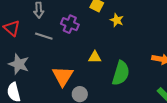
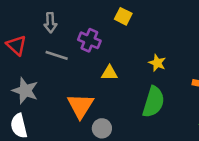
yellow star: (117, 20) -> (157, 63), moved
yellow triangle: (95, 57) -> (109, 73), moved

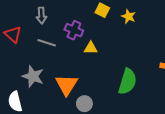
yellow star: (157, 63) -> (129, 16), moved
yellow triangle: (109, 73) -> (91, 48), moved
gray star: (25, 91) -> (33, 76), moved

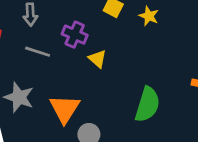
yellow triangle: (91, 48) -> (97, 59), turned 40

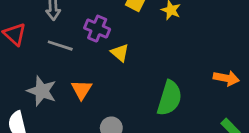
orange triangle: (65, 109) -> (81, 90), moved, size x0.7

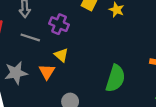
yellow triangle: (120, 53) -> (61, 55), moved
gray star: (42, 91) -> (16, 73), turned -30

